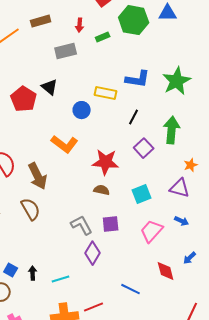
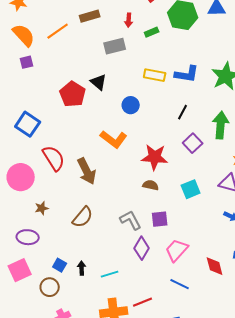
yellow rectangle: (106, 93) -> (155, 75), moved
brown semicircle: (31, 209) -> (83, 217), moved, turned 70
pink trapezoid: (152, 231) -> (177, 250), moved

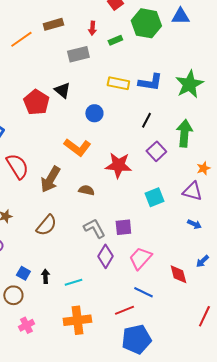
brown arrow: (87, 171) -> (50, 179), turned 56
brown semicircle: (151, 185) -> (86, 190), moved
red line: (143, 302) -> (124, 310), moved

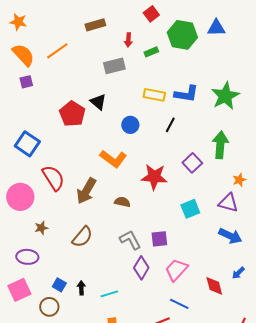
brown rectangle: (53, 24) -> (95, 25), moved
black line: (146, 120) -> (170, 125), moved
blue arrow: (194, 224) -> (230, 236), size x1.6

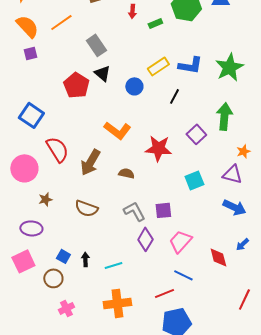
gray rectangle: (114, 66) -> (96, 45), moved, turned 70
yellow rectangle: (154, 95) -> (158, 66), turned -45
blue circle: (130, 125) -> (134, 86), moved
brown semicircle: (82, 237) -> (86, 208), turned 70

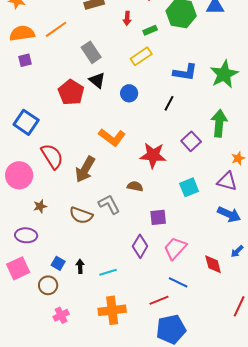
orange semicircle: (27, 26) -> (22, 33), turned -55
yellow rectangle: (158, 66) -> (141, 56), moved
brown semicircle: (126, 173) -> (135, 186), moved
gray L-shape: (134, 211) -> (109, 204), moved

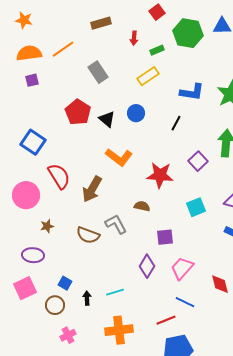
black triangle: (97, 80) -> (107, 119), moved
black arrow: (80, 266) -> (87, 298), moved

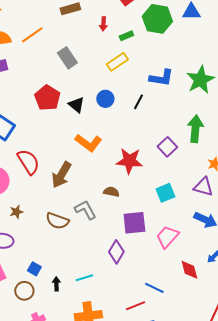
black line: (176, 123) -> (138, 102), moved
purple square: (165, 237) -> (134, 223), size x1.4
pink trapezoid: (182, 268) -> (167, 237), moved

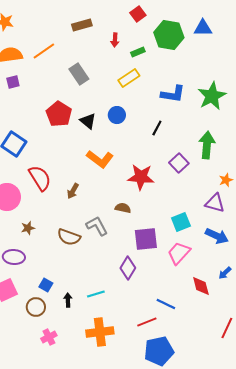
black line: (138, 102) -> (157, 128), moved
brown arrow: (61, 175) -> (73, 191), size x0.6
cyan square: (165, 193) -> (181, 222), moved

